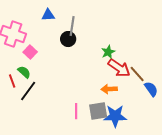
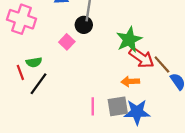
pink square: (30, 52) -> (67, 42), moved
green star: (108, 52) -> (129, 40), size x1.6
green semicircle: (24, 72) -> (34, 62), turned 128

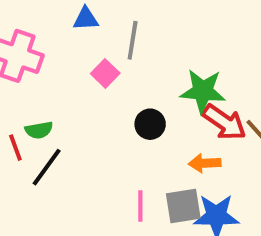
black circle: (84, 25) -> (150, 124), moved
green star: (129, 40) -> (203, 91), turned 30
pink square: (67, 42) -> (105, 73), moved

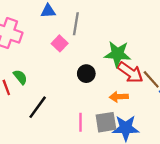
green semicircle: (39, 130) -> (20, 77), turned -119
black line: (47, 167) -> (38, 107), moved

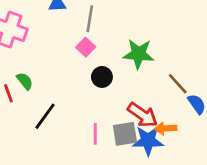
pink square: (60, 43) -> (86, 47), moved
red arrow: (130, 72) -> (143, 115), moved
orange arrow: (119, 97) -> (166, 128), moved

